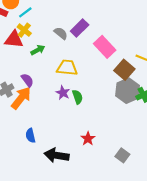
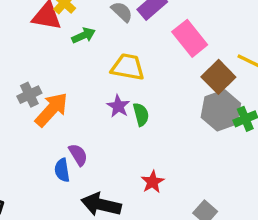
purple semicircle: (27, 80) -> (78, 155), moved

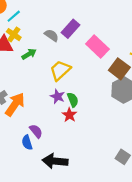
yellow trapezoid: (128, 67) -> (60, 70), turned -45
red star: (153, 182) -> (69, 115), moved

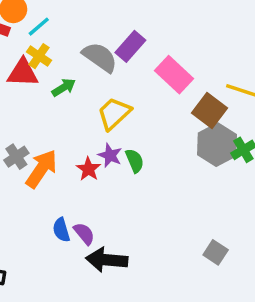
gray semicircle: (52, 35) -> (100, 57), size x1.5
red star: (69, 115) -> (88, 169), moved
purple semicircle: (36, 131) -> (84, 234), moved

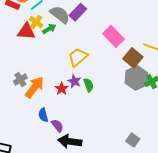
purple rectangle: (130, 46) -> (78, 12), moved
gray semicircle: (100, 57) -> (60, 15), moved
green arrow: (64, 87) -> (49, 29), moved
blue semicircle: (61, 230) -> (43, 115), moved

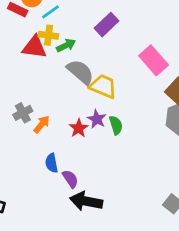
gray semicircle: (60, 15) -> (80, 72), moved
yellow cross: (36, 22) -> (48, 35), turned -32
yellow trapezoid: (78, 57) -> (103, 86), turned 60
orange arrow: (35, 87) -> (42, 124), size x0.6

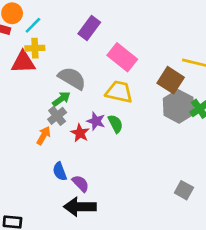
green arrow: (66, 45) -> (61, 99), moved
pink rectangle: (154, 60) -> (122, 57), moved
yellow trapezoid: (103, 86) -> (119, 92), moved
gray cross: (23, 113) -> (57, 116), moved
black arrow: (86, 201) -> (80, 207), moved

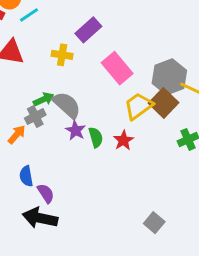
yellow cross: (35, 48) -> (62, 55), moved
gray semicircle: (72, 78) -> (67, 105), moved
yellow trapezoid: (119, 92) -> (139, 106), moved, turned -60
gray hexagon: (179, 106) -> (169, 77), moved
red star: (80, 133) -> (123, 140), moved

